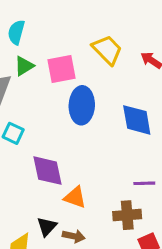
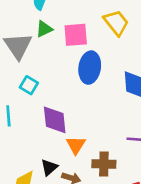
orange triangle: (75, 197) -> (76, 145), turned 36
brown cross: (127, 215) -> (104, 164), moved

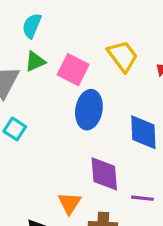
pink square: (76, 35) -> (73, 70), turned 30
purple diamond: (55, 120) -> (104, 174), moved

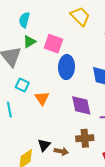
yellow trapezoid: (123, 56) -> (80, 16), moved
orange triangle: (69, 203) -> (42, 98), moved

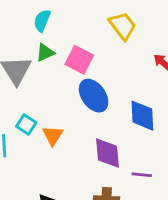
blue ellipse: (67, 67) -> (94, 96), turned -45
cyan square: (22, 85) -> (26, 125), moved

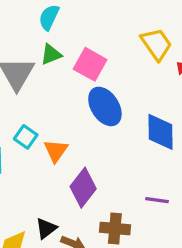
yellow trapezoid: (123, 26) -> (156, 44), moved
purple diamond: (108, 153) -> (83, 188), moved, turned 40

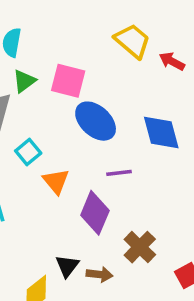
cyan square: (26, 137) -> (28, 152), moved, turned 30
purple line: (157, 200) -> (119, 173), moved
brown cross: (115, 229) -> (140, 247), turned -36

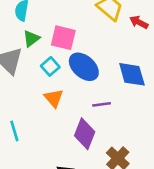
cyan square: (28, 152) -> (50, 66), moved
orange triangle: (56, 181) -> (54, 98), moved

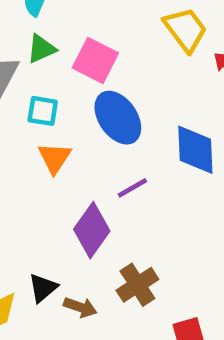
cyan square: (50, 66) -> (43, 111), moved, turned 36
purple line: (102, 104) -> (132, 188), turned -36

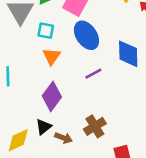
purple diamond: (92, 230) -> (52, 96), moved

